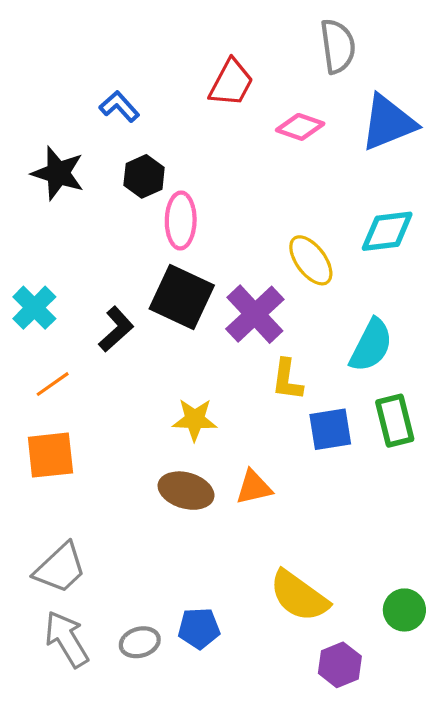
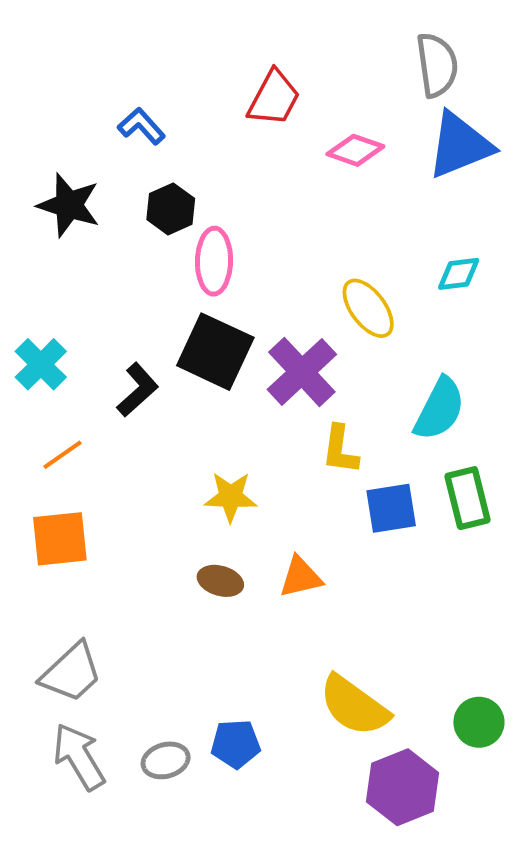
gray semicircle: (338, 46) -> (437, 65), moved
cyan diamond: (387, 231) -> (459, 274), size x0.7
brown ellipse: (186, 491) -> (220, 581), size x0.7
purple hexagon: (340, 665) -> (403, 787), size x1.4

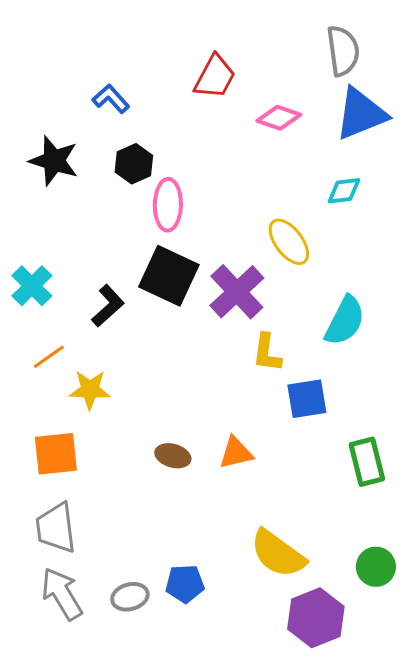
cyan diamond: (459, 274) -> (344, 191), moved
yellow star: (231, 497) -> (90, 390), moved
green rectangle: (467, 498) -> (367, 462), moved
orange square: (60, 539) -> (56, 454), moved
gray trapezoid: (71, 673) -> (56, 528), turned 126

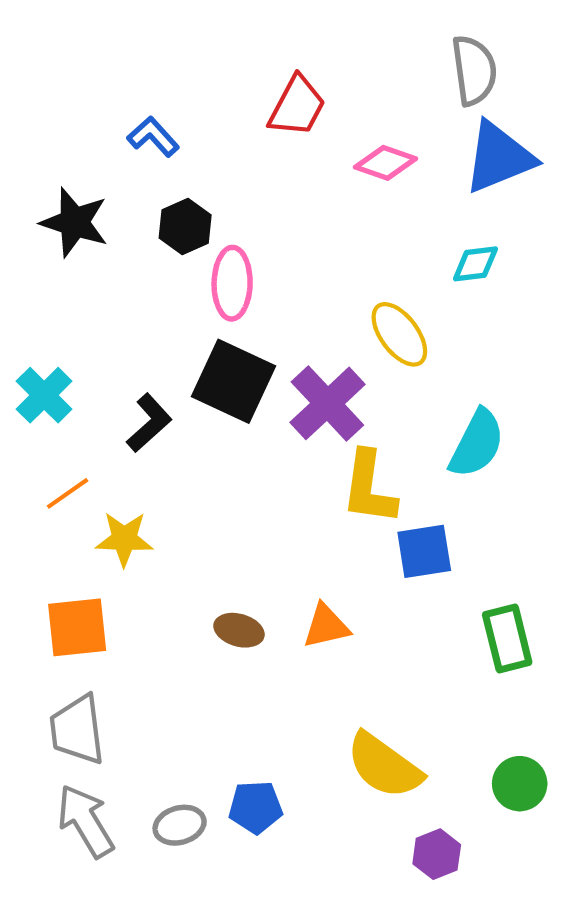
yellow L-shape: (267, 353) -> (369, 488), size x1.4
purple hexagon: (316, 618) -> (437, 854), size x0.6

